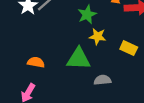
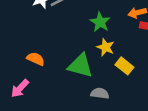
green star: (87, 15) -> (100, 22), turned -30
yellow rectangle: (129, 48) -> (124, 66), moved

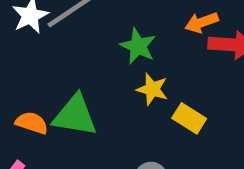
green triangle: (80, 66) -> (75, 115), moved

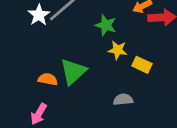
green triangle: (75, 115) -> (73, 72), turned -44

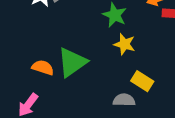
yellow rectangle: (142, 65) -> (142, 81), moved

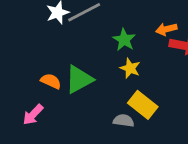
yellow rectangle: (142, 81) -> (143, 105), size x1.4

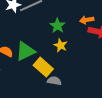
yellow rectangle: (143, 105) -> (43, 67), moved

